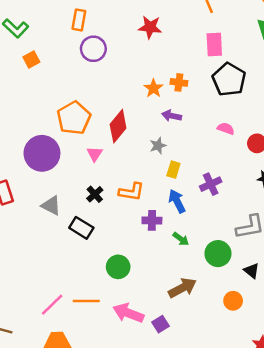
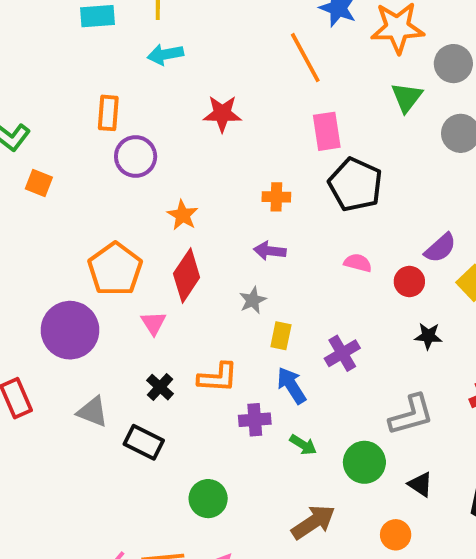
orange square: (31, 59) -> (39, 183), turned -35
orange star: (153, 88) -> (183, 215), moved

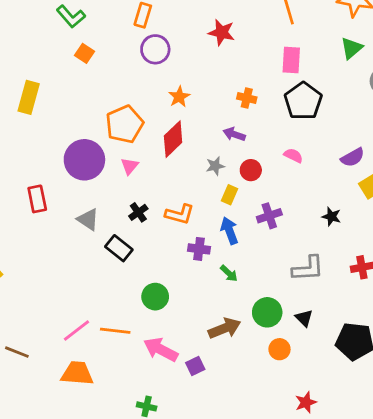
red circle: (409, 282) -> (251, 170), moved
pink triangle: (154, 323) -> (130, 166), moved
green circle: (364, 462) -> (267, 312), moved

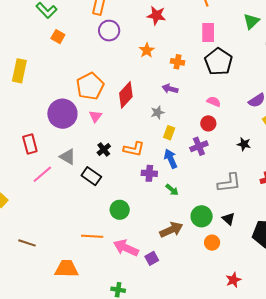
orange star: (179, 97) -> (147, 50), moved
red circle: (251, 170) -> (208, 123), moved
pink line: (77, 330) -> (42, 174), moved
brown line: (17, 352) -> (27, 243), moved

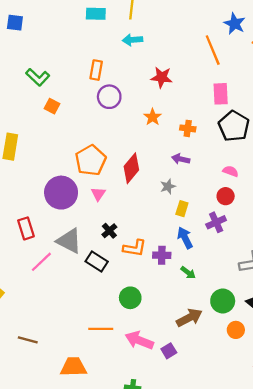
orange L-shape: (134, 149) -> (135, 248), moved
gray triangle: (68, 157) -> (69, 241), size x1.4

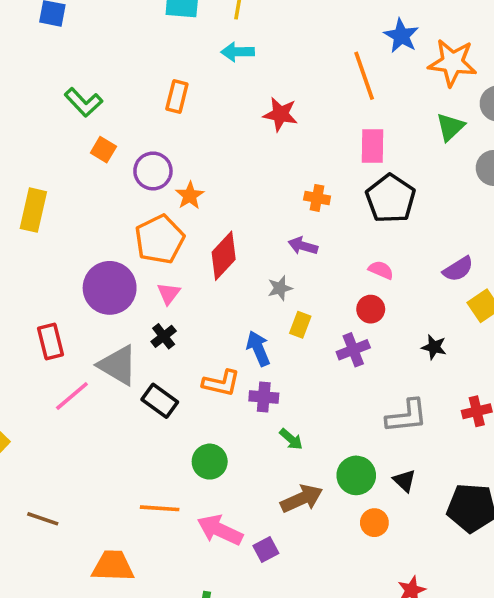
purple circle: (109, 97) -> (153, 171), moved
orange star: (153, 117) -> (190, 196), moved
black cross: (109, 231) -> (164, 336), moved
blue arrow: (185, 238) -> (258, 348), moved
green arrow: (188, 273) -> (291, 439), moved

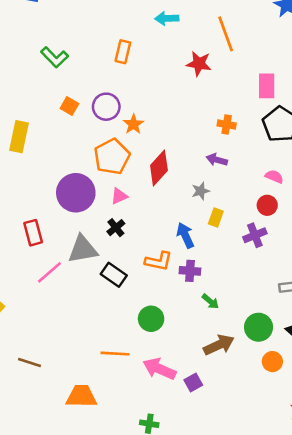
orange line: (364, 76) -> (226, 34), moved
orange square: (103, 150) -> (69, 106), moved
pink triangle: (169, 293) -> (119, 196), turned 30
gray triangle: (118, 365) -> (83, 249), turned -40

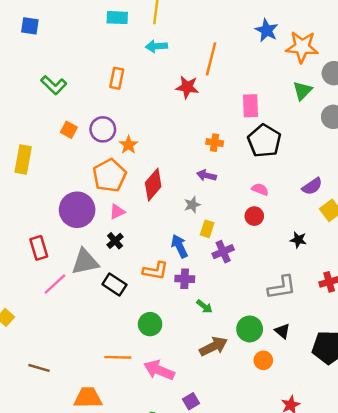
orange line: (226, 34) -> (211, 59), turned 36
purple cross: (255, 235) -> (223, 252), moved
purple square: (193, 382) -> (191, 401), moved

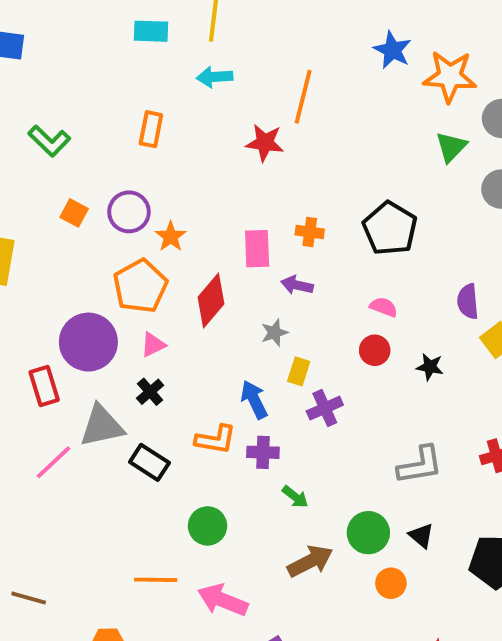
pink rectangle: (251, 106) -> (257, 249), moved
purple semicircle: (312, 186) -> (468, 301), turned 120
black star: (298, 240) -> (430, 367), moved
red rectangle: (39, 248) -> (44, 386), moved

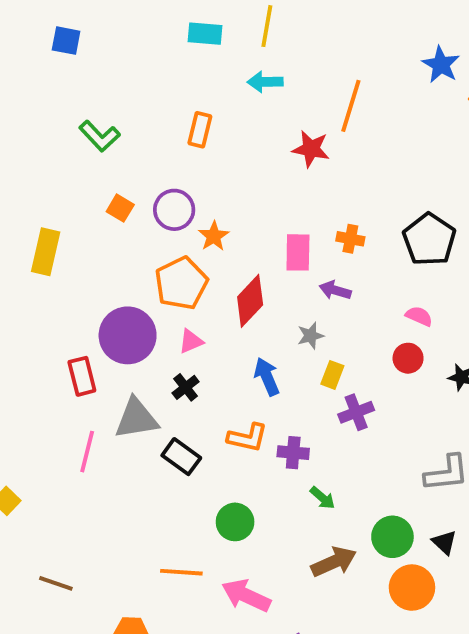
blue arrow: (254, 400) -> (267, 377), moved
pink line: (53, 462) -> (87, 452), turned -36
orange circle: (391, 583) -> (412, 588), size x1.5

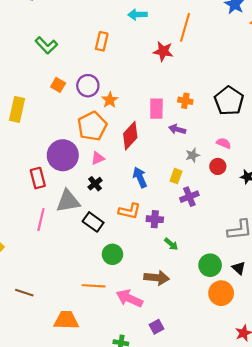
gray star: (311, 336) -> (193, 155), moved
green circle: (235, 522) -> (112, 254), moved
brown arrow: (334, 562) -> (157, 278), moved, turned 30

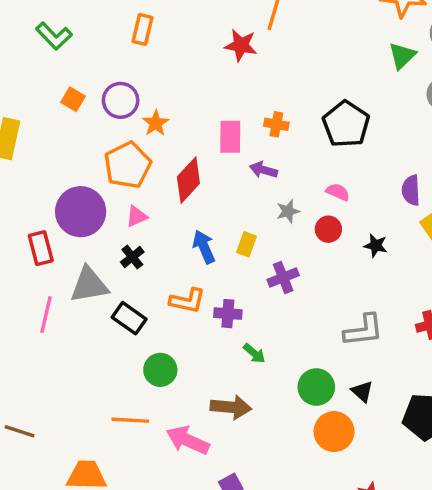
yellow rectangle: (176, 176) -> (246, 244), moved

